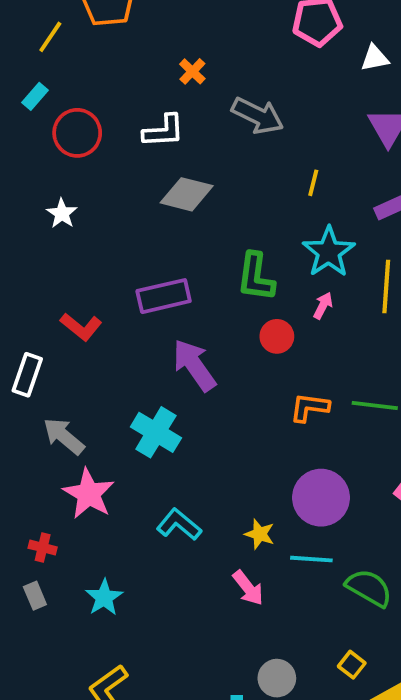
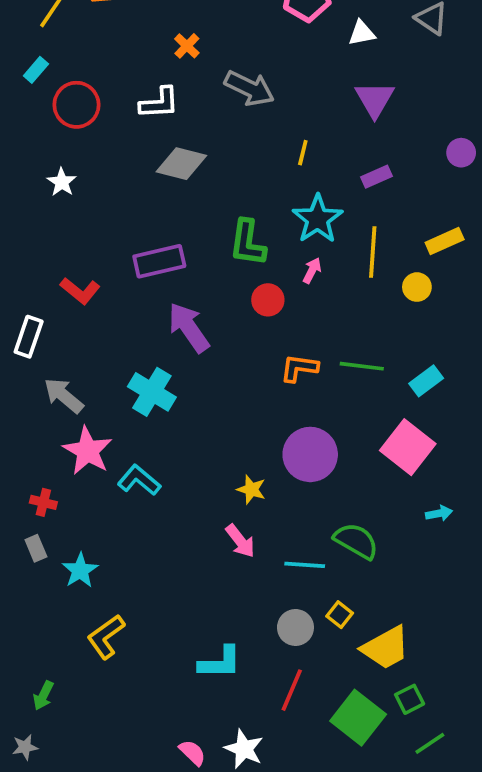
cyan L-shape: (179, 525) -> (139, 480), moved
cyan line: (311, 559) -> (305, 565), moved
cyan star: (104, 597) -> (80, 570), moved
gray circle: (277, 678) -> (295, 627), moved

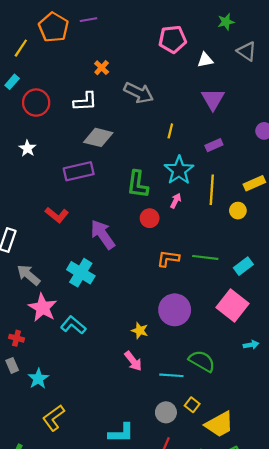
purple rectangle: (159, 261) -> (79, 171), moved
red L-shape: (80, 291) -> (57, 215), moved

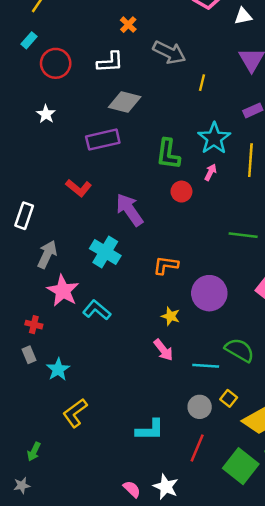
yellow line: (170, 131) -> (202, 83), moved
orange L-shape: (168, 259) -> (166, 265), moved
gray arrow: (28, 275) -> (47, 254), turned 75

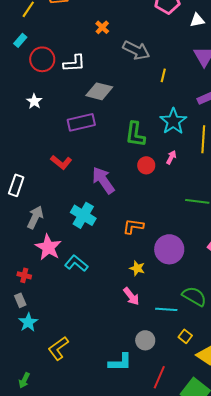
white L-shape: (110, 62) -> (74, 63), moved
pink arrow: (210, 172) -> (171, 157), moved
cyan star: (58, 369) -> (28, 322), moved
gray circle: (200, 407) -> (145, 340), moved

